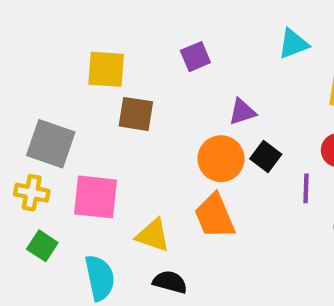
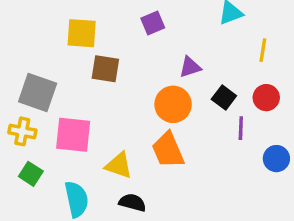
black square: (266, 157) -> (224, 98), moved

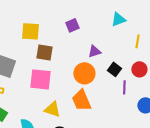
pink square: (73, 135) -> (40, 79), moved

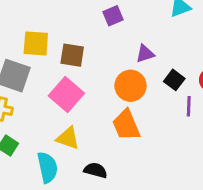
yellow square: (30, 31) -> (36, 43), moved
pink square: (40, 79) -> (66, 94), turned 35
yellow triangle: (52, 109) -> (68, 138), moved

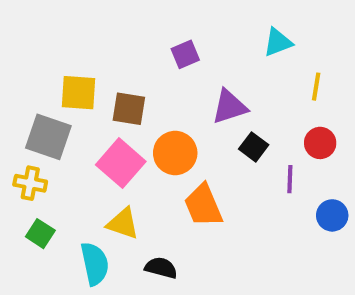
purple triangle: (145, 54) -> (230, 107), size x1.4
black square: (174, 80) -> (254, 147), moved
orange circle: (131, 86) -> (175, 153), moved

